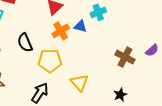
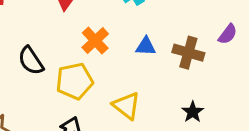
blue triangle: (80, 26) -> (146, 46), moved
orange cross: (61, 31) -> (95, 41), moved

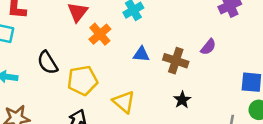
orange cross: (95, 41) -> (100, 34), moved
black star: (193, 112) -> (182, 100), moved

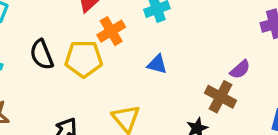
brown cross: (176, 61) -> (221, 97), moved
yellow pentagon: (82, 80) -> (84, 59), moved

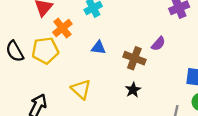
brown cross: (221, 97) -> (134, 58), moved

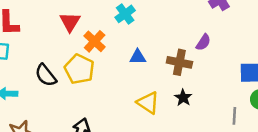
yellow pentagon: (45, 50) -> (79, 69), turned -30
yellow triangle: (81, 89) -> (148, 103), moved

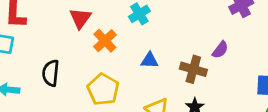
yellow pentagon: (79, 69) -> (103, 89), moved
black semicircle: (46, 75) -> (51, 73), turned 40

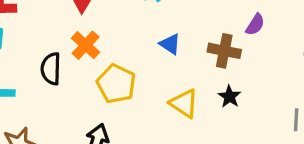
orange cross: (105, 41) -> (86, 45), moved
blue triangle: (150, 60) -> (170, 44), turned 36

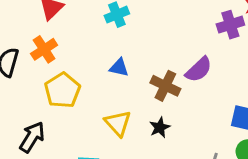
purple semicircle: (255, 25) -> (199, 70), size x1.4
blue triangle: (170, 44) -> (119, 68), turned -36

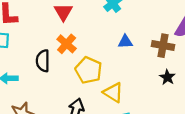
yellow triangle: (118, 123) -> (113, 93), moved

